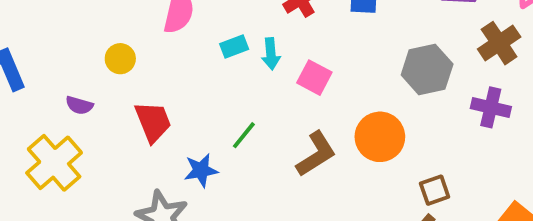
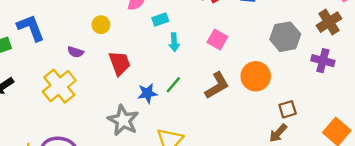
cyan rectangle: (234, 46) -> (160, 20), moved
cyan arrow: (271, 54) -> (174, 42), moved
green line: (244, 135) -> (173, 85), moved

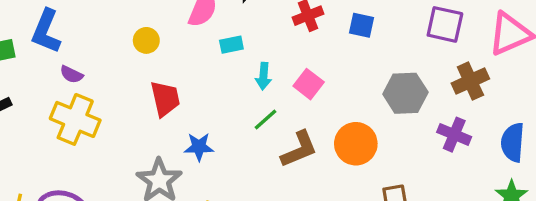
blue L-shape: (31, 28) -> (46, 31), turned -144
cyan arrow: (174, 42) -> (263, 76), moved
purple semicircle: (75, 52) -> (71, 74), moved
green line: (173, 85) -> (265, 119), moved
yellow cross: (59, 86) -> (75, 119), turned -36

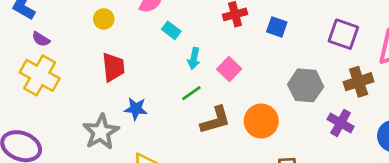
cyan rectangle: (231, 45) -> (171, 30), turned 42

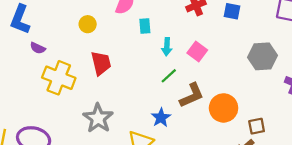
cyan rectangle: (171, 30) -> (145, 26), turned 56
yellow cross: (40, 75) -> (59, 78), moved
blue star: (136, 109) -> (161, 118), moved, turned -30
orange circle: (261, 121) -> (224, 108), moved

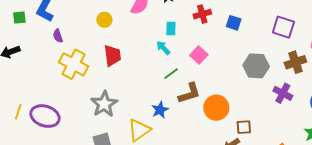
cyan rectangle: (145, 26) -> (171, 28), moved
cyan arrow: (167, 47) -> (163, 48), moved, turned 126
purple semicircle: (38, 48) -> (58, 36), turned 40

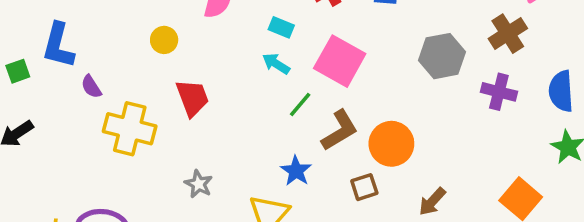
cyan rectangle: (171, 28) -> (281, 27), turned -56
pink square: (199, 55) -> (340, 61), size x1.6
gray star: (104, 104) -> (199, 184), size x0.6
brown square: (244, 127) -> (364, 187), moved

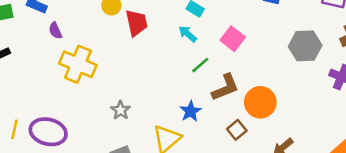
pink square: (340, 61) -> (233, 39), size x0.7
red trapezoid: (192, 98) -> (136, 23), moved
brown square: (364, 187) -> (237, 130), turned -30

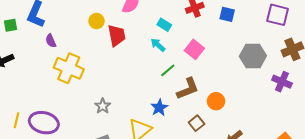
orange circle: (260, 102) -> (216, 101), size x0.7

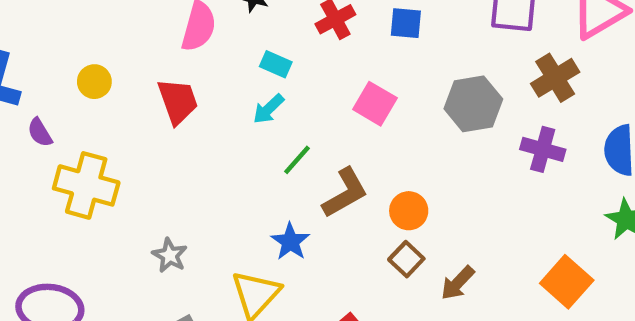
yellow circle: (97, 21) -> (94, 82), moved
cyan arrow: (158, 45) -> (268, 109), turned -77
pink square: (194, 49) -> (375, 104), moved
brown square: (197, 123) -> (406, 259), moved

